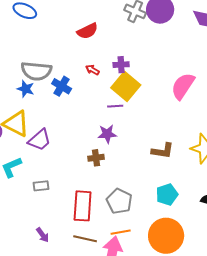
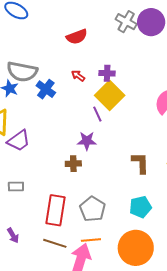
purple line: (115, 106) -> (97, 114), turned 63
brown L-shape: (163, 151) -> (140, 163), turned -105

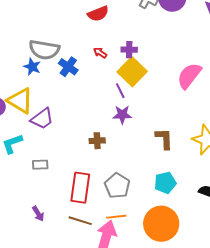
purple star: (87, 141) -> (122, 115), moved

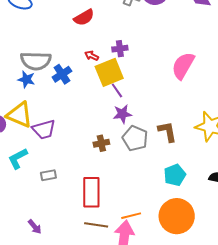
blue cross: (68, 67) -> (62, 74), turned 30
yellow square: (132, 72) -> (109, 72), moved, turned 32
purple trapezoid: (42, 119) -> (44, 129), turned 30
gray pentagon: (117, 186) -> (135, 138), moved
purple arrow: (38, 214) -> (35, 227), moved

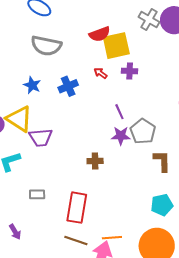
gray semicircle: (36, 61) -> (46, 46), moved
yellow square: (109, 72) -> (116, 46), moved
gray pentagon: (135, 138) -> (143, 131), moved
gray rectangle: (48, 175) -> (37, 194), moved

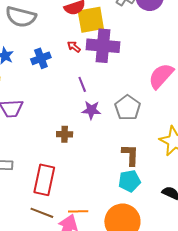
purple cross: (130, 71) -> (103, 46), size x2.0
purple line: (119, 112) -> (82, 84), moved
gray pentagon: (143, 131) -> (128, 108), moved
brown L-shape: (162, 161) -> (130, 155), moved

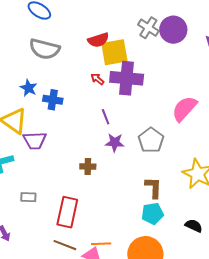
blue cross: (41, 58) -> (53, 100), moved, turned 30

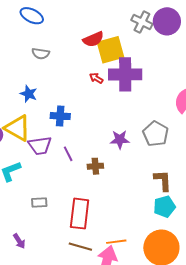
gray semicircle: (44, 49) -> (41, 53), size x0.6
blue cross: (53, 100) -> (60, 116), moved
purple line: (106, 117) -> (68, 154), moved

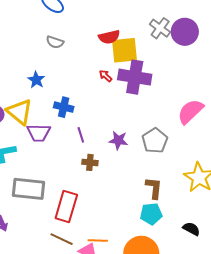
purple line: (68, 154) -> (81, 135), moved
gray rectangle: (39, 203) -> (28, 189), size x2.0

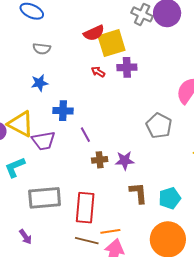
purple cross: (135, 77) -> (127, 67), size x0.6
blue star: (36, 80) -> (40, 83), moved, turned -30
purple star: (118, 140) -> (125, 161), moved
brown L-shape: (154, 188) -> (138, 193), moved
orange line: (98, 240) -> (110, 231), moved

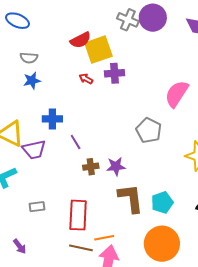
blue star: (40, 83) -> (32, 81), moved
brown L-shape: (138, 193) -> (131, 198), size x1.4
gray rectangle: (45, 198) -> (37, 207), size x0.5

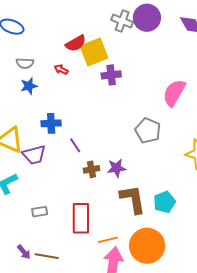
red arrow: (86, 79) -> (61, 70), moved
orange circle: (162, 244) -> (147, 246), moved
brown line: (81, 248) -> (47, 256), moved

